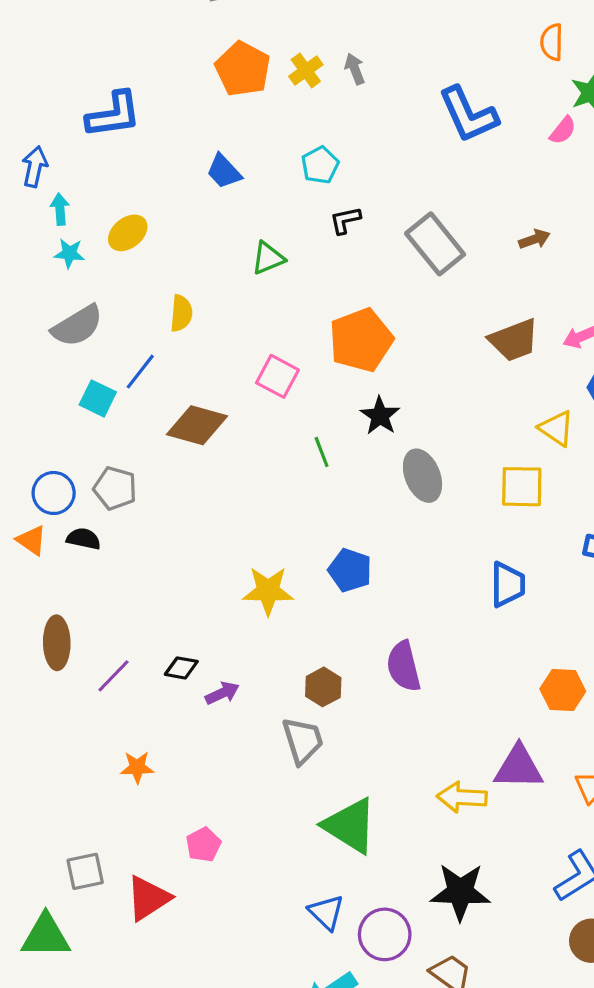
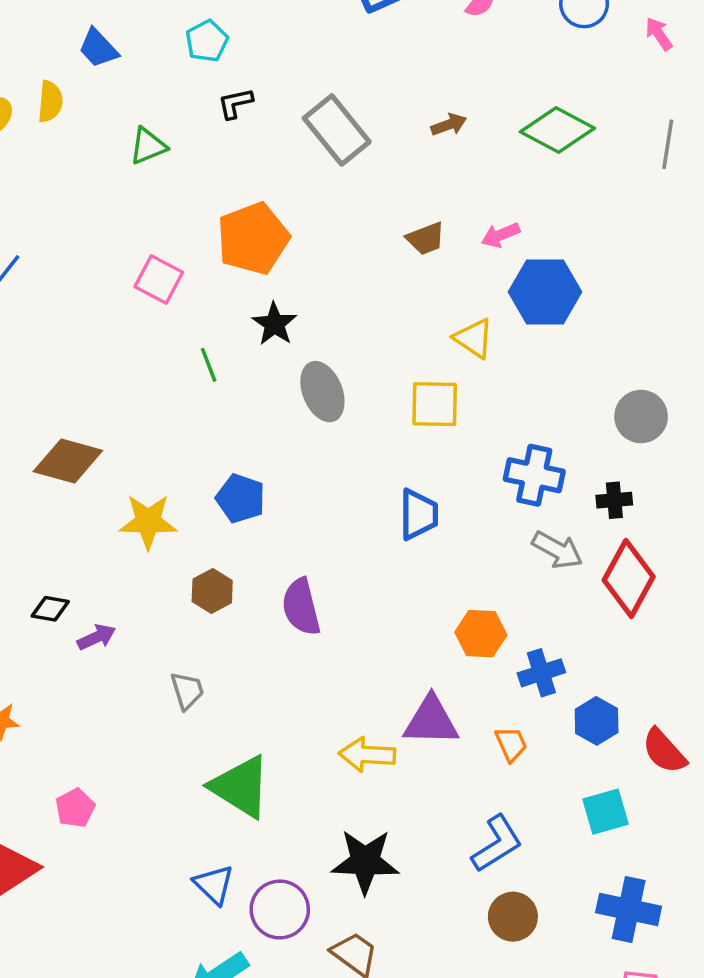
yellow semicircle: (181, 313) -> (50, 102), moved
brown trapezoid: (514, 340) -> (426, 239), size x0.7
brown diamond: (197, 425) -> (68, 461), moved
brown hexagon: (323, 687) -> (212, 591), moved
gray trapezoid: (303, 741) -> (187, 691), size x0.7

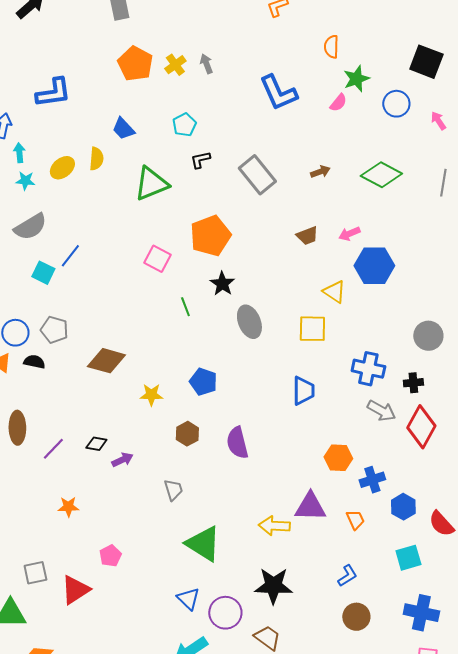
green triangle: (148, 146) -> (151, 184), size x1.6
yellow star: (148, 522) -> (151, 395), size x0.7
blue L-shape: (497, 844) -> (347, 576), size x0.7

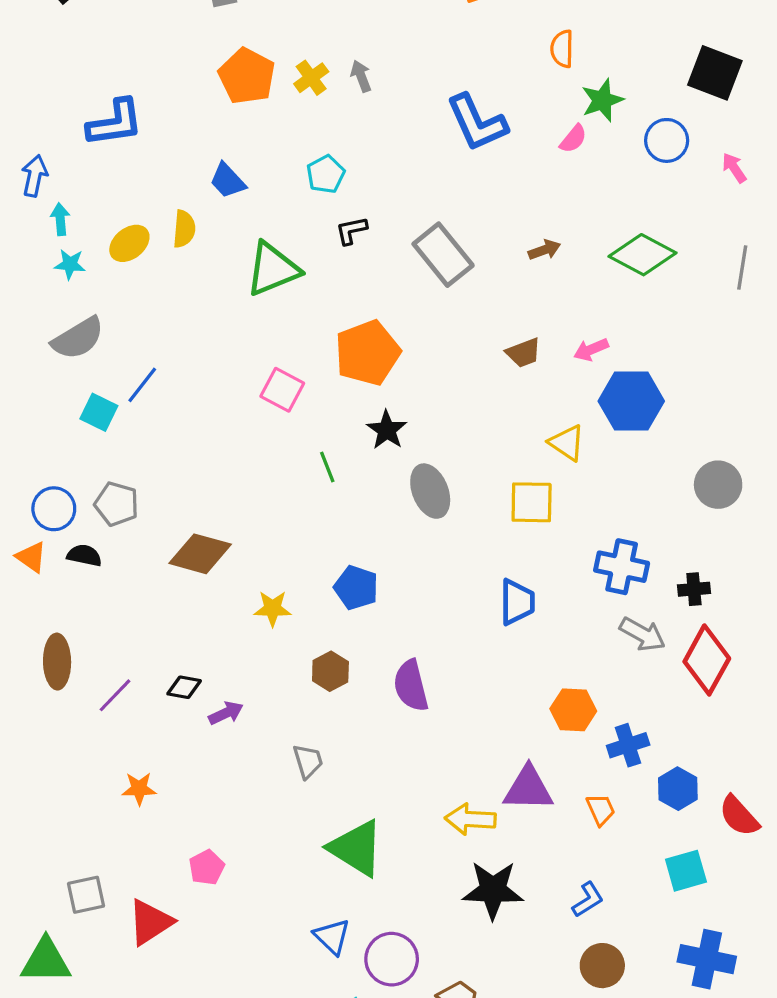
gray circle: (428, 336) -> (718, 485), moved
black star: (273, 586) -> (493, 890), moved

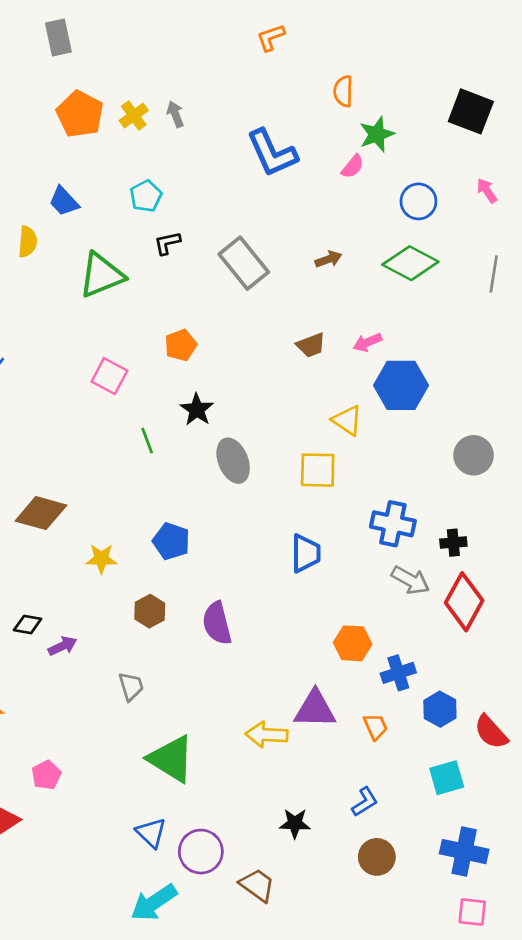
blue circle: (667, 140) -> (418, 201), moved
orange pentagon: (367, 353) -> (181, 345), size x0.6
black star: (493, 890) -> (295, 823), moved, size x0.6

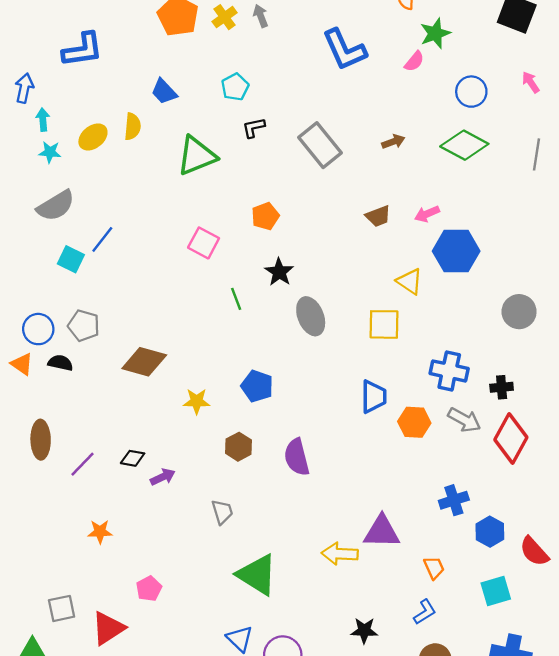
orange hexagon: (353, 643) -> (414, 422), moved
orange trapezoid: (375, 727) -> (434, 568), moved

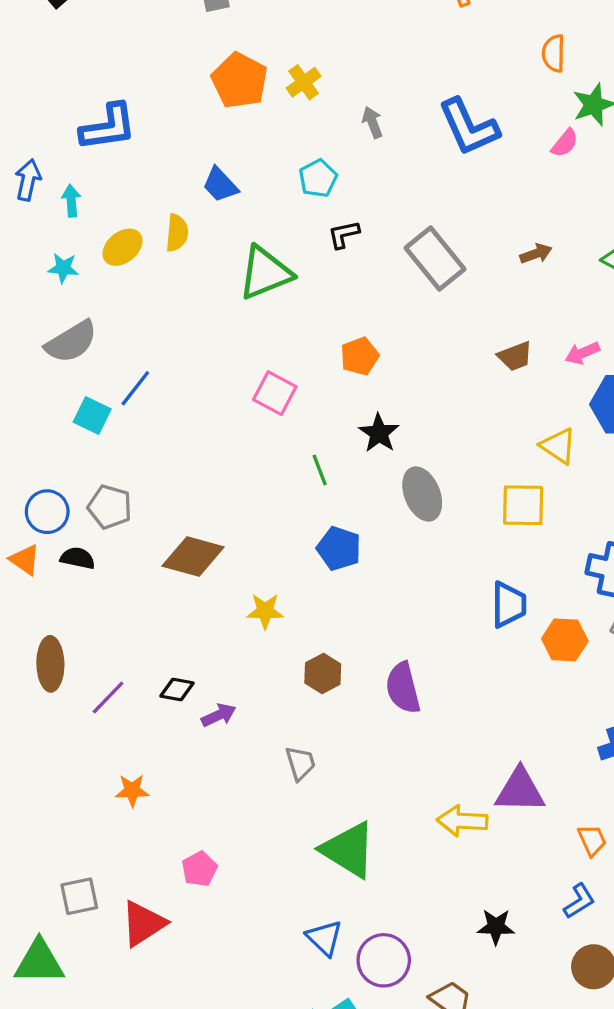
gray arrow: (261, 16) -> (372, 122), moved
cyan arrow: (43, 120) -> (71, 201), moved
blue pentagon: (257, 386) -> (339, 549), moved

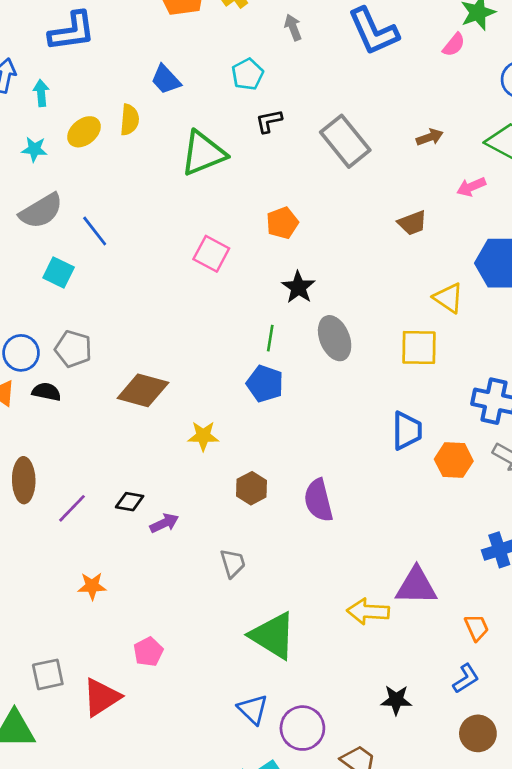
pink arrow: (582, 353) -> (471, 187), moved
blue line: (135, 388) -> (95, 231), moved, turned -76
green line: (320, 470) -> (270, 338), moved, turned 30

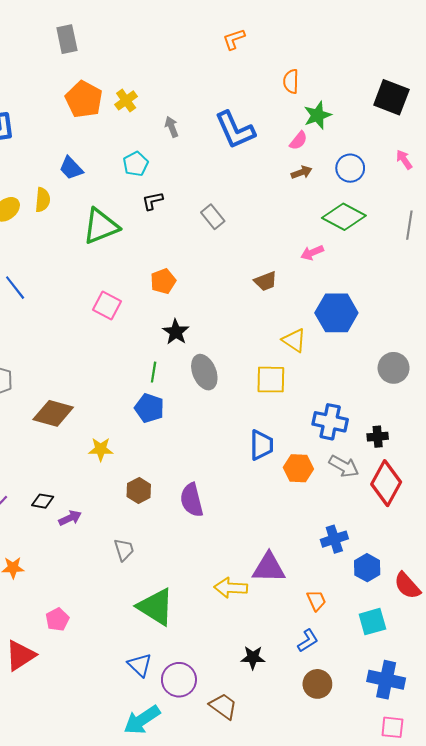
brown arrow: (430, 137) -> (302, 172), moved
gray rectangle: (345, 141) -> (213, 217), size x0.6

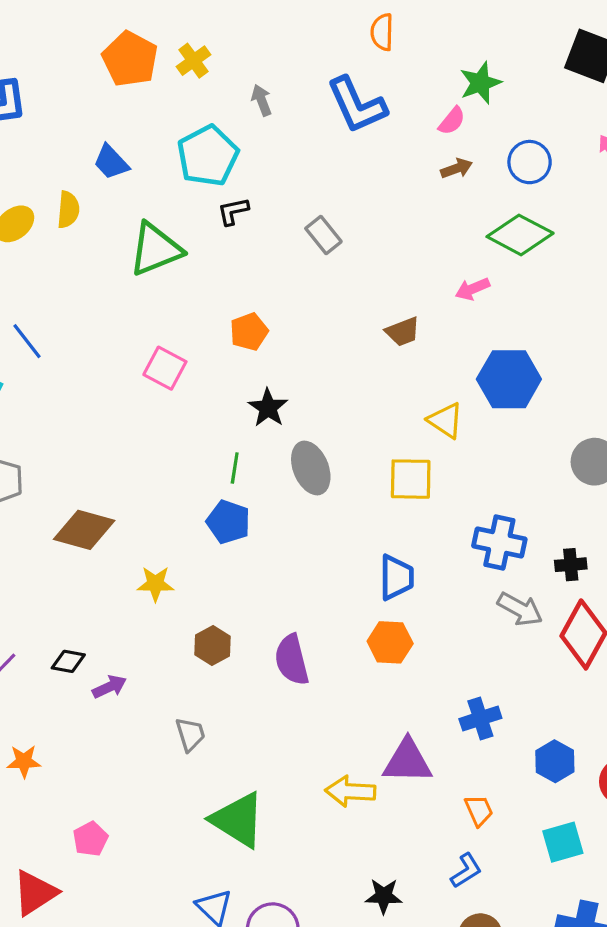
orange semicircle: (291, 81) -> (382, 32), moved
cyan pentagon: (136, 164) -> (208, 156), size x1.6
orange hexagon: (298, 468) -> (390, 642), moved
blue cross: (334, 539) -> (480, 718), moved

